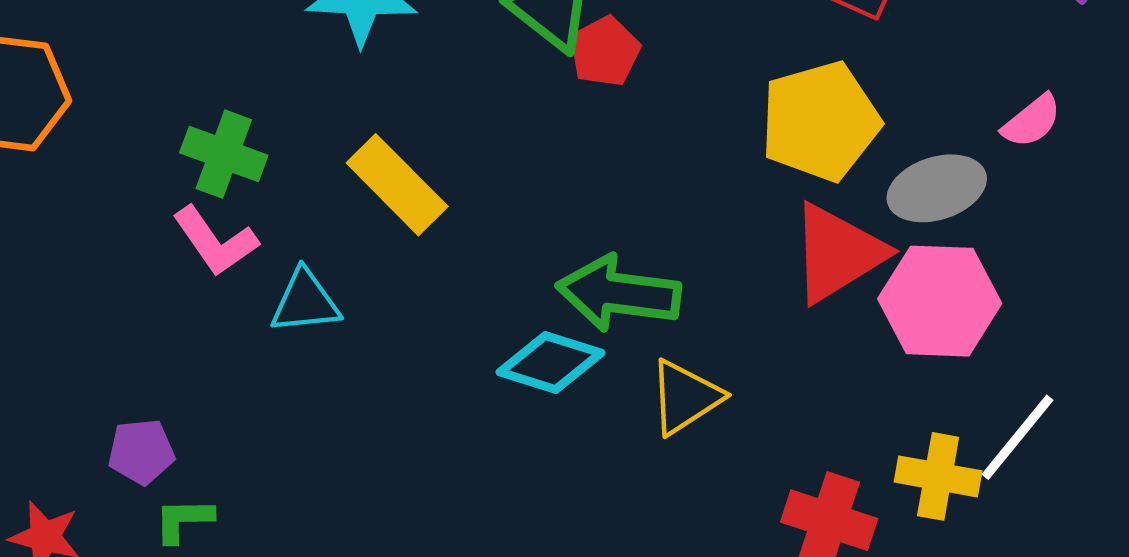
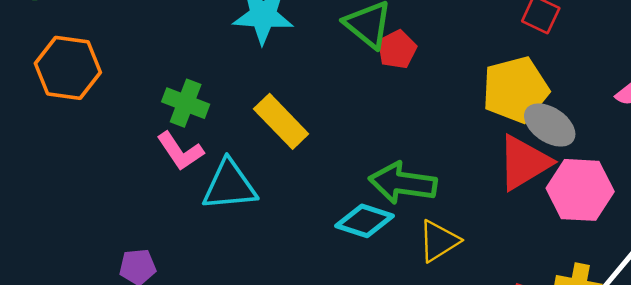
gray ellipse: (937, 188) -> (550, 125), moved, turned 51
cyan triangle: (305, 302) -> (229, 185), size x1.4

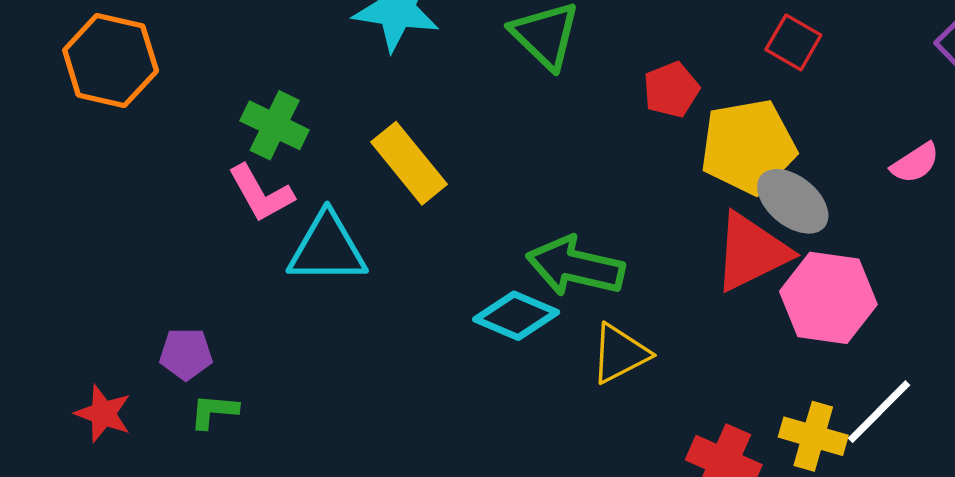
red pentagon: (397, 49) -> (671, 90), moved

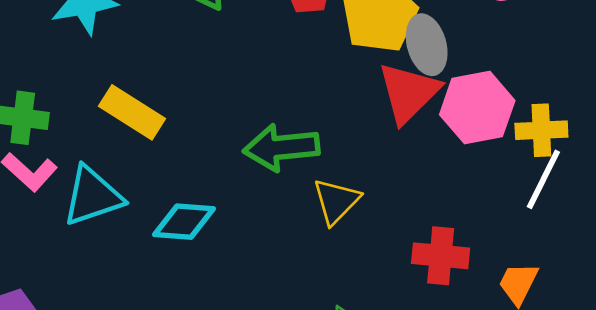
gray ellipse: (793, 201) -> (427, 45), turned 54
cyan diamond: (516, 316) -> (184, 222), moved
yellow cross: (813, 436) -> (541, 130), moved

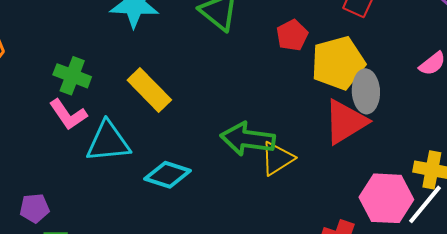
pink hexagon: (477, 108) -> (386, 198), moved
yellow triangle: (336, 201) -> (277, 158), moved

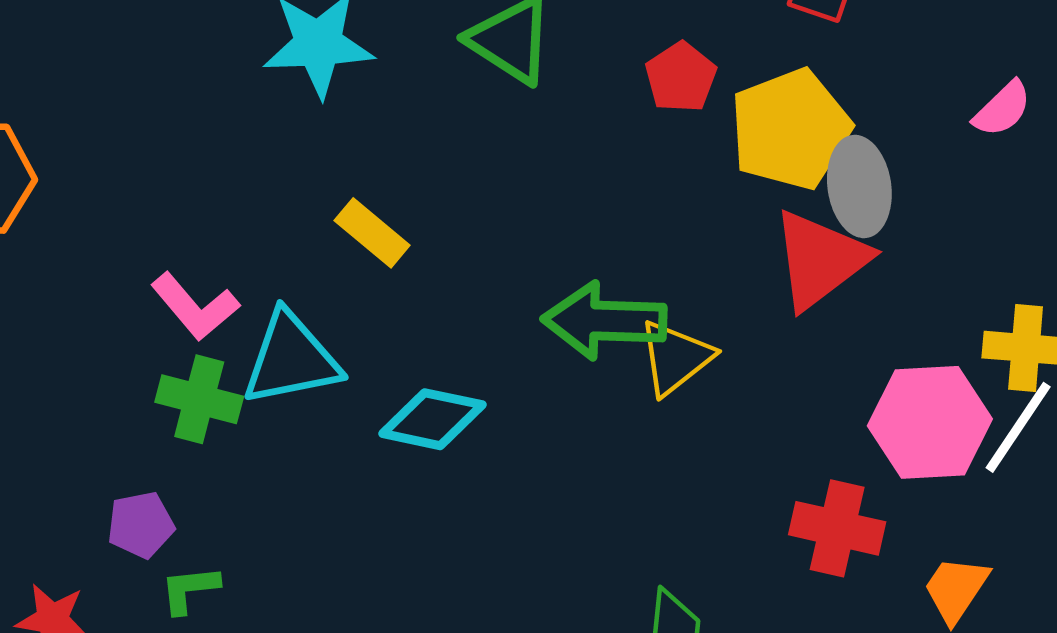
green cross: (72, 76) -> (199, 399), moved
yellow rectangle: (149, 90) -> (372, 233), size x0.7

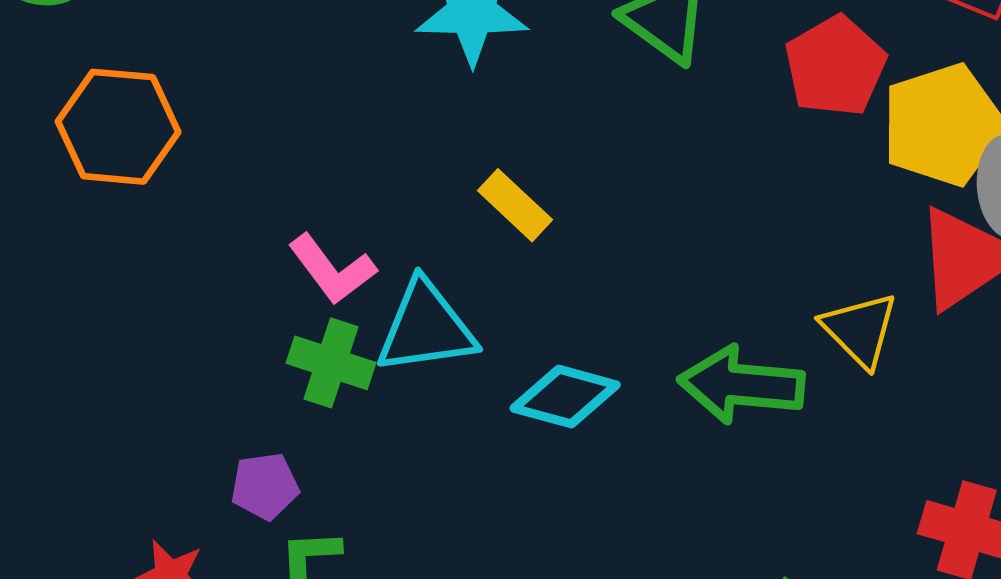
red pentagon: (681, 77) -> (835, 66), size x1.4
green arrow: (604, 321) -> (741, 385), moved
yellow triangle: (675, 358) -> (860, 330), moved, turned -40

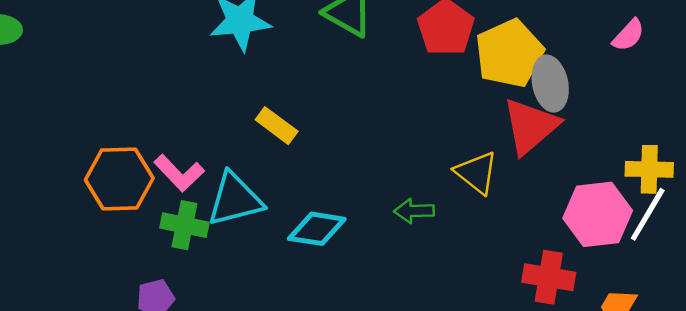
orange hexagon: (118, 127) -> (119, 179), moved
green arrow: (741, 385) -> (414, 211), size x0.6

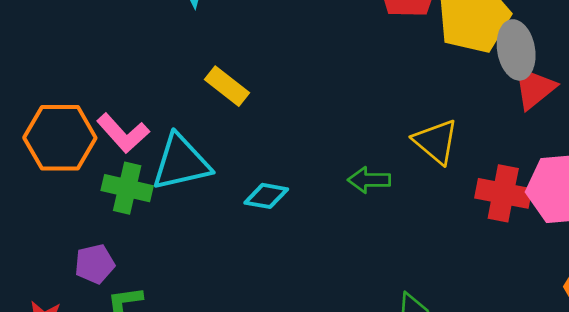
red triangle: (530, 126) -> (534, 88), moved, size x0.7
cyan diamond: (317, 229) -> (266, 196), size x0.7
red cross: (549, 277) -> (503, 193), moved

